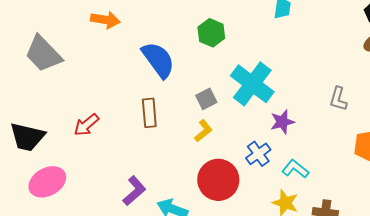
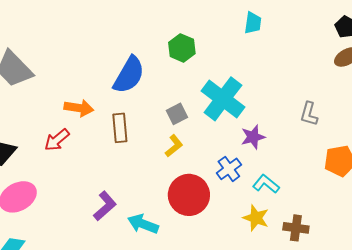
orange arrow: (105, 20) -> (79, 108), moved
blue semicircle: (158, 60) -> (129, 75), turned 66

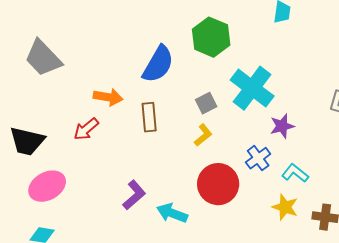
green hexagon: (182, 48) -> (211, 37), size x1.4

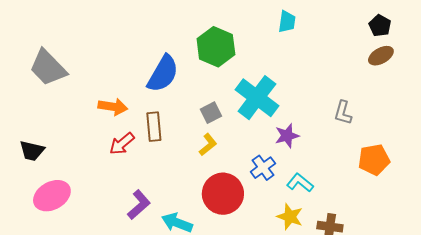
red arrow: (86, 129) -> (122, 144), moved
black trapezoid: (27, 141) -> (32, 151), size x0.7

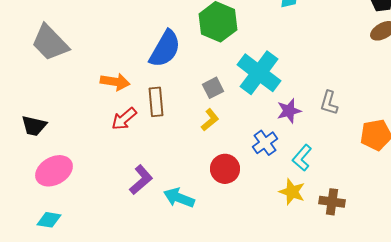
gray L-shape: (343, 113) -> (329, 103), moved
cyan L-shape: (300, 183) -> (302, 158), turned -88
red circle: (223, 194) -> (225, 169), size x0.7

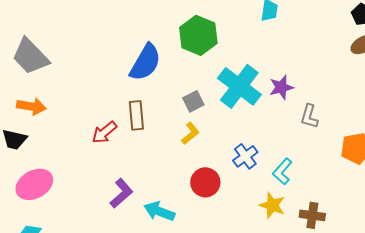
orange arrow: (115, 82) -> (31, 106), moved
purple star: (289, 111) -> (281, 87), moved

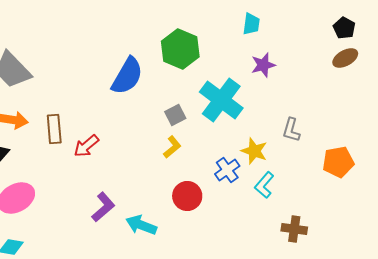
purple star: (281, 87) -> (263, 65), moved
brown rectangle: (136, 115) -> (54, 129), moved
yellow star: (272, 205) -> (254, 151), moved

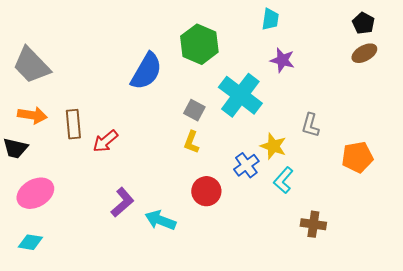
purple star: (263, 65) -> (282, 60), turned 30
gray square: (175, 115) -> (194, 110), turned -35
yellow L-shape: (172, 147) -> (191, 142), turned 150

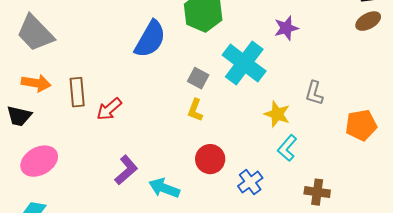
purple star: (282, 60) -> (286, 28), turned -30
blue cross: (246, 165) -> (250, 182), moved

